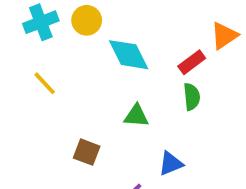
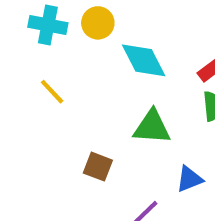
cyan cross: (41, 22) -> (48, 25), turned 32
green triangle: (136, 116) -> (152, 127), size x1.4

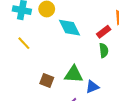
green triangle: (152, 127) -> (74, 74), moved

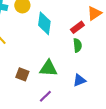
cyan diamond: (70, 28) -> (44, 23), turned 35
blue triangle: (92, 87) -> (79, 80), moved

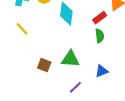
purple line: (45, 96) -> (75, 87), moved

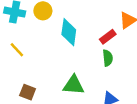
brown square: (44, 65) -> (28, 92), moved

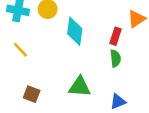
red rectangle: (108, 37) -> (115, 36), turned -35

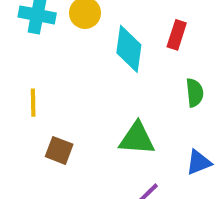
red rectangle: (115, 36) -> (177, 35), moved
yellow line: (20, 50) -> (33, 103), moved, turned 42

